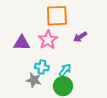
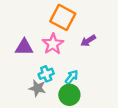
orange square: (57, 16) -> (63, 17), turned 30
cyan cross: (42, 67) -> (46, 74), turned -32

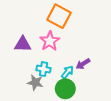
purple arrow: (88, 41) -> (83, 64), moved
cyan cross: (46, 74) -> (43, 69), turned 32

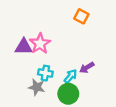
orange square: (59, 16) -> (81, 16), moved, size x0.6
pink star: (50, 41) -> (40, 44), moved

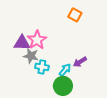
gray star: (37, 87) -> (31, 56), moved

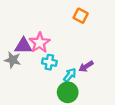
gray star: (31, 56) -> (13, 60), moved
cyan cross: (42, 67) -> (49, 62), moved

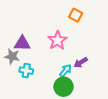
pink star: (40, 43) -> (57, 40), moved
cyan cross: (49, 62) -> (26, 71), moved

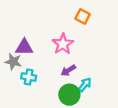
purple arrow: (81, 63) -> (68, 70), moved
cyan arrow: (66, 71) -> (85, 85), moved

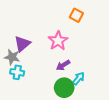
purple triangle: (24, 47) -> (22, 44), turned -42
cyan cross: (29, 77) -> (17, 72), moved

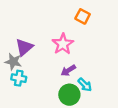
cyan arrow: (78, 78) -> (85, 85), turned 96

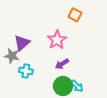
cyan cross: (19, 78) -> (26, 71), moved
cyan arrow: (85, 85) -> (77, 86), moved

